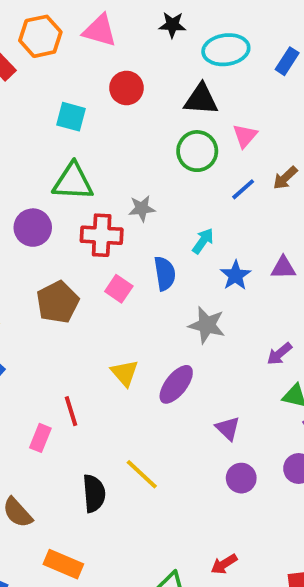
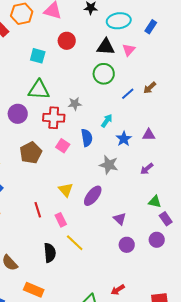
pink triangle: (245, 136) -> (129, 50), moved
purple arrow: (279, 354) -> (147, 169), moved
pink rectangle: (40, 438) -> (61, 220), moved, turned -48

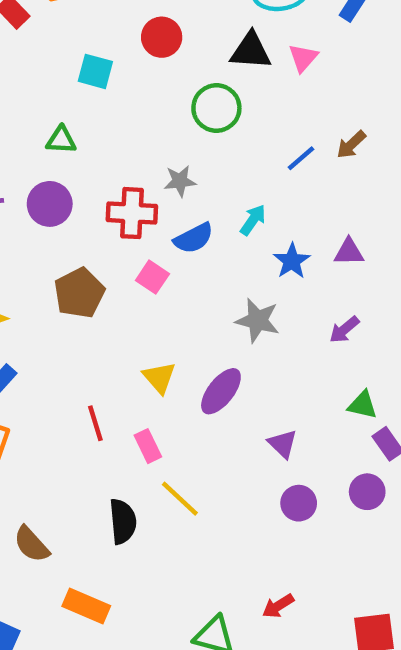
green circle: (104, 74) -> (216, 108), moved
green triangle: (39, 90) -> (61, 140), moved, size x0.6
blue semicircle: (87, 138) -> (194, 238), moved, turned 72

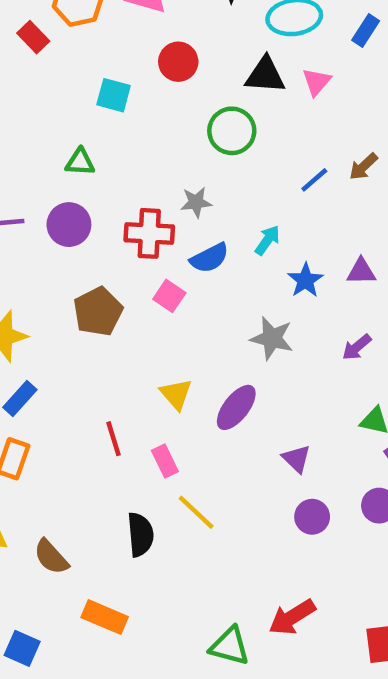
red arrow: (278, 606) -> (292, 617), size x1.5

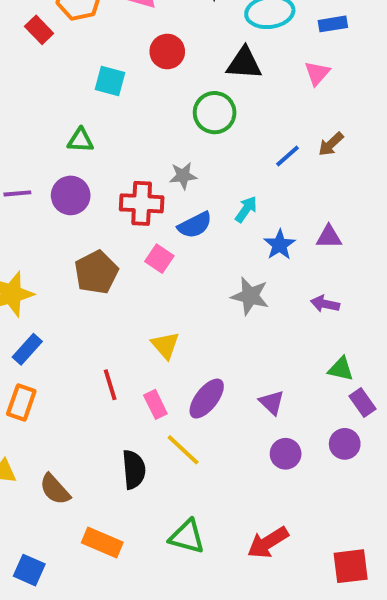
blue rectangle: (366, 30) -> (333, 24), turned 48
pink triangle: (317, 82) -> (317, 73), moved
purple arrow: (357, 347) -> (325, 304), turned 52
purple ellipse: (236, 407) -> (207, 399), moved
green triangle: (230, 646) -> (187, 537), moved

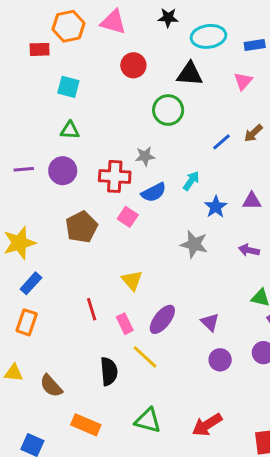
red rectangle: (39, 30) -> (40, 49), turned -48
cyan square: (110, 81) -> (68, 87), moved

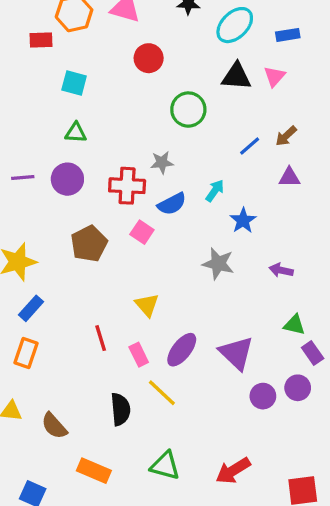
cyan ellipse: (209, 36) -> (235, 25), turned -36
black triangle: (190, 74) -> (236, 76), moved
purple triangle: (252, 201) -> (289, 177), moved
purple triangle: (210, 322) -> (236, 353), size x1.6
purple circle: (220, 360) -> (263, 396), moved

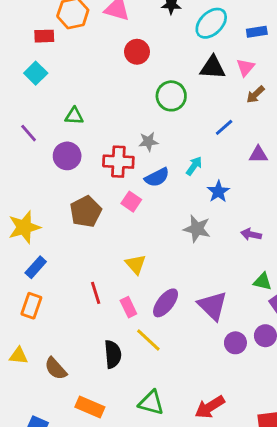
cyan square: (74, 83) -> (36, 73), moved, turned 30
brown arrow: (286, 136) -> (255, 95), moved
purple line: (23, 177) -> (29, 133), moved, turned 54

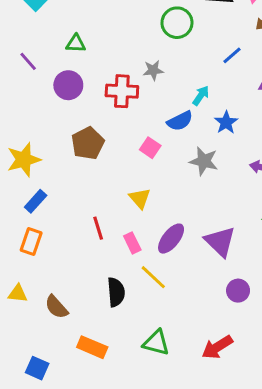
blue semicircle: (157, 177) -> (180, 121), moved
pink square: (131, 202) -> (150, 148), moved
purple circle: (235, 343) -> (238, 291), moved

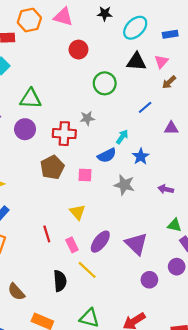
green triangle: (76, 44) -> (30, 99), size x1.5
brown pentagon: (88, 143) -> (52, 167), moved
pink square: (150, 148) -> (85, 175), turned -32

